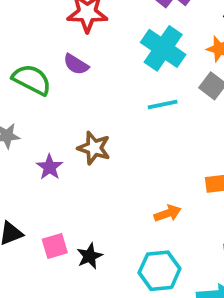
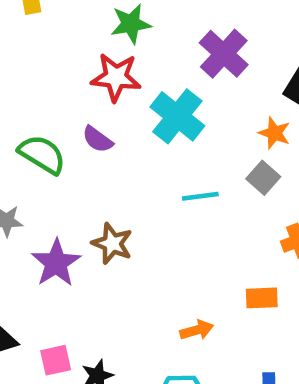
cyan cross: (163, 48) -> (177, 116), moved
purple star: (50, 167) -> (56, 263), size x1.5

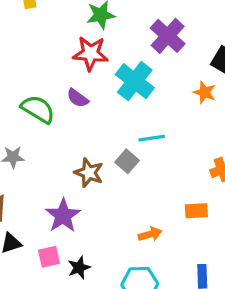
gray square: (263, 178) -> (127, 161), moved
purple star: (56, 263) -> (63, 216), moved

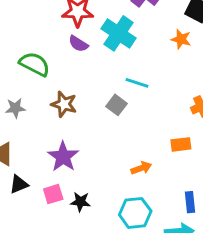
purple semicircle: (78, 98) -> (78, 44), moved
cyan line: (152, 138) -> (137, 83), turned 30
brown star: (89, 173) -> (64, 104), moved
black star: (79, 268) -> (80, 202), turned 30

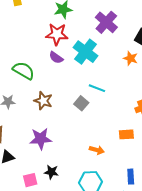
purple star: (63, 157) -> (41, 139), turned 30
orange arrow: (141, 168) -> (97, 150), turned 32
pink square: (53, 194) -> (30, 180), moved

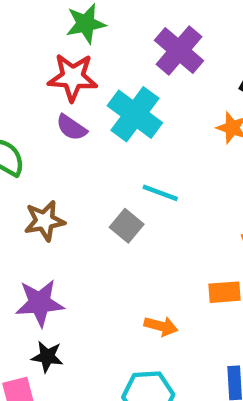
brown star: (43, 101) -> (45, 221), turned -30
black star: (51, 172) -> (47, 357), moved

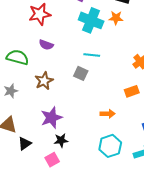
cyan cross: (135, 114) -> (91, 20), moved
purple semicircle: (71, 128) -> (46, 45), moved

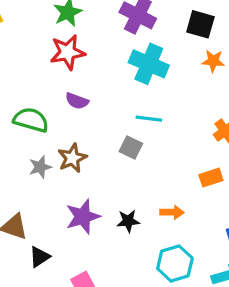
orange star: (116, 18) -> (213, 61), moved
gray star: (11, 91) -> (40, 167), moved
black star: (61, 140) -> (128, 221), moved

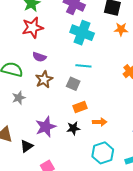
brown star: (72, 158) -> (44, 79), moved
orange rectangle: (211, 178) -> (80, 107), moved
black triangle: (39, 257) -> (27, 146), moved

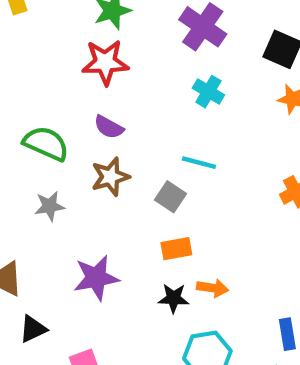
cyan cross: (82, 33) -> (208, 92), size x0.6
black star: (73, 128) -> (174, 298), moved
black triangle: (27, 146) -> (33, 329), moved

